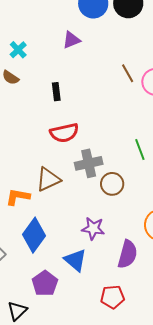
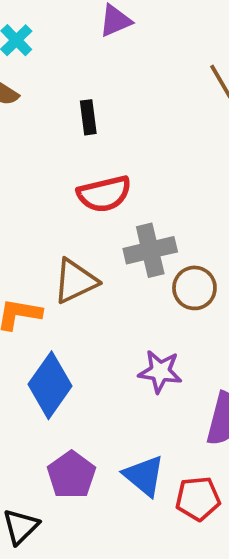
blue triangle: (75, 260) -> (144, 476), moved

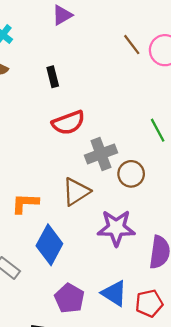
brown triangle: (75, 281) -> (76, 192), moved
purple star: (160, 371) -> (116, 228), size x1.4

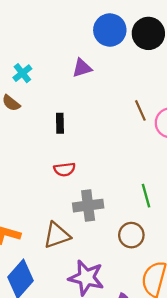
red semicircle: (68, 123) -> (65, 169), size x0.7
brown circle: (131, 174) -> (131, 235), moved

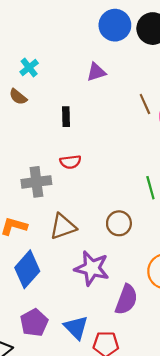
purple triangle: (82, 68) -> (96, 72), moved
gray cross: (88, 206) -> (36, 182), moved
brown circle: (131, 235) -> (119, 223), moved

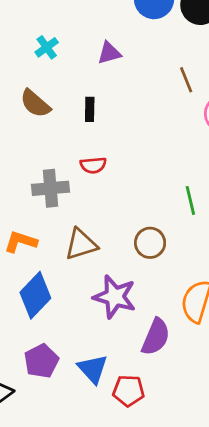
purple triangle: (96, 72) -> (109, 53), moved
brown semicircle: (18, 97) -> (35, 104), moved, size x1.4
brown line: (145, 104) -> (186, 80), moved

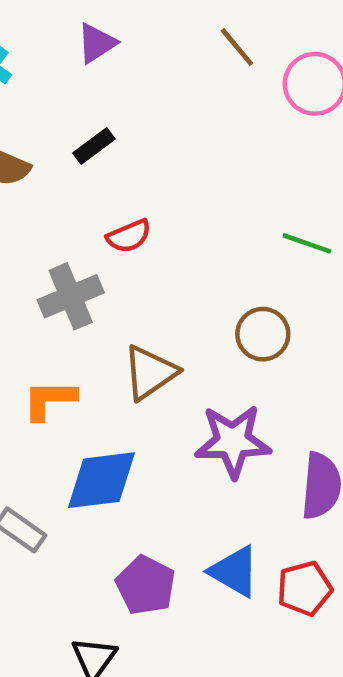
black rectangle: (90, 109) -> (94, 146), turned 70
green line: (190, 200) -> (307, 243), turned -40
blue diamond: (35, 295) -> (101, 480), turned 57

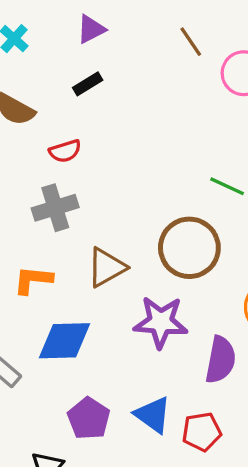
black rectangle: (94, 146) -> (88, 84), moved
red semicircle: (129, 236) -> (65, 151), moved
brown circle: (263, 334) -> (189, 248), size x1.6

